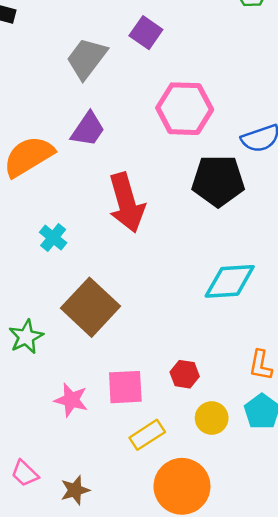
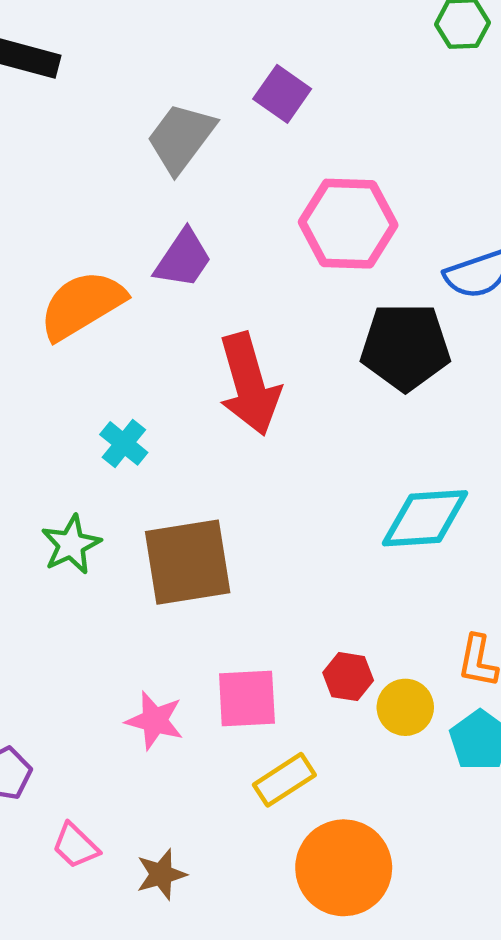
brown square: (90, 307) -> (188, 562), turned 38
green star: (26, 337) -> (71, 545), moved
yellow circle: (212, 418) -> (405, 707), moved

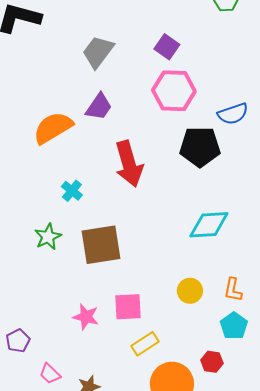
purple square: (282, 94) -> (167, 47), moved
red hexagon: (348, 677) -> (212, 362), moved
yellow circle: (405, 707) -> (190, 291), moved

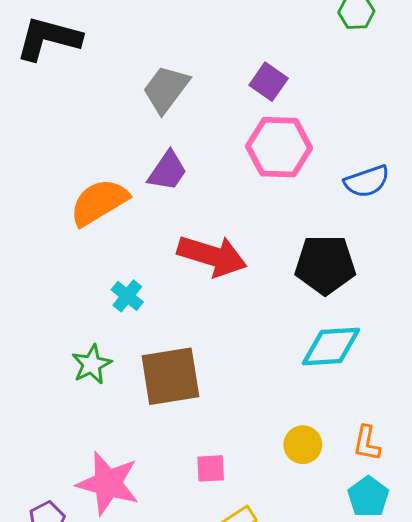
black pentagon: (200, 147) -> (325, 265), moved
red arrow: (129, 164) -> (212, 256), turned -57
pink square: (128, 307) -> (211, 468), size x0.7
pink star: (86, 317) -> (108, 483), moved, size x1.6

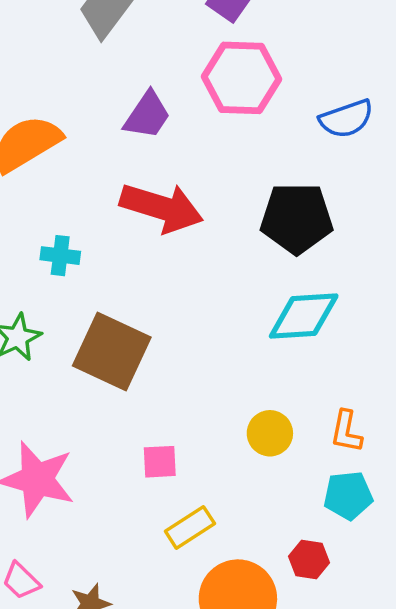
purple trapezoid: (167, 171) -> (147, 115), moved
cyan cross: (127, 296) -> (60, 256), turned -32
brown square: (170, 376) -> (112, 352), turned 34
cyan pentagon: (368, 497) -> (348, 495), turned 30

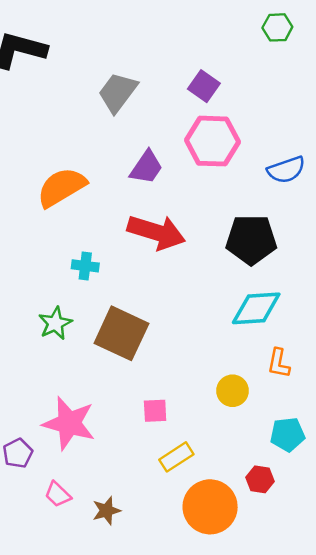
orange L-shape: (346, 432) -> (279, 363), moved

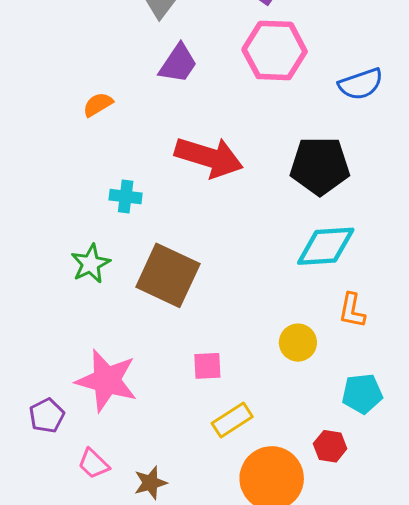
purple trapezoid: (146, 167) -> (178, 64), moved
orange semicircle: (61, 187) -> (98, 105), size x0.5

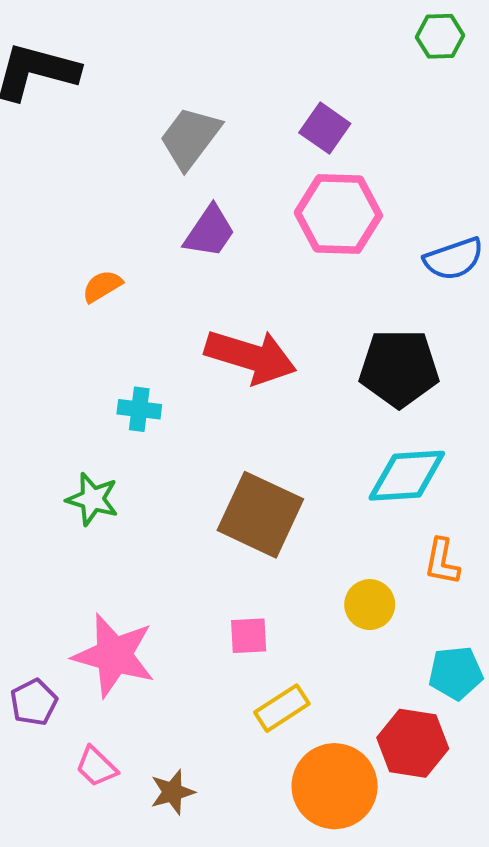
green star: (91, 264) -> (92, 499), turned -30
brown square: (168, 275) -> (260, 515), moved
red hexagon: (330, 446) -> (413, 743), size x1.6

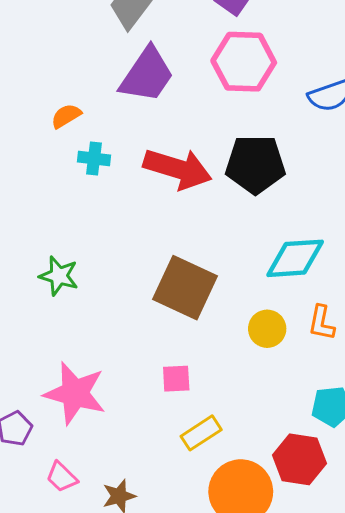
purple trapezoid: (210, 232) -> (147, 75), size x1.4
black pentagon: (399, 368) -> (255, 164), moved
cyan cross: (139, 409) -> (94, 158), moved
yellow circle: (370, 605) -> (267, 329), moved

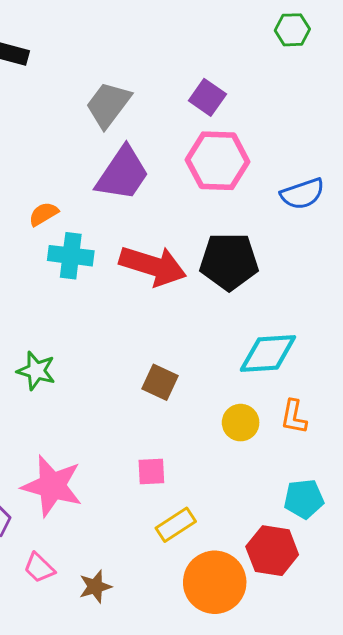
cyan cross: (94, 158) -> (71, 256), size x1.4
brown square: (185, 288) -> (160, 382), size x0.6

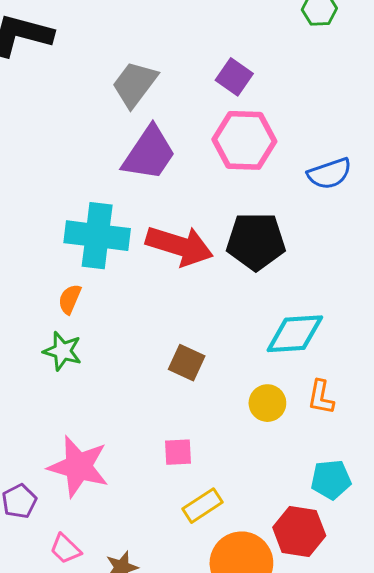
orange semicircle: (43, 214) -> (70, 299), moved, turned -36
cyan cross: (71, 256) -> (97, 236), size x1.4

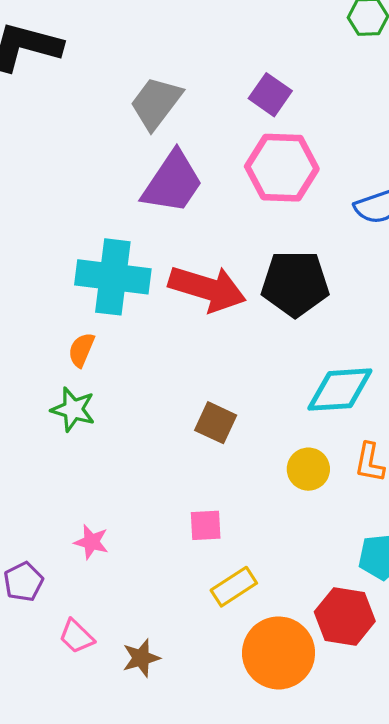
pink star: (78, 467) -> (91, 542), size x0.5

